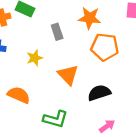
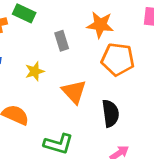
black semicircle: (99, 93) -> (110, 113), turned 100

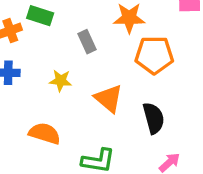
yellow star: (35, 71) -> (61, 81), turned 30

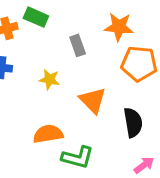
orange semicircle: (45, 133) -> (48, 134), moved, turned -32

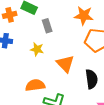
gray rectangle: (78, 45) -> (47, 26), moved

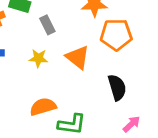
orange triangle: (65, 64) -> (78, 57), moved

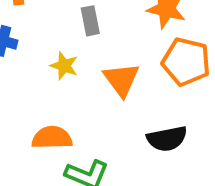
black semicircle: (117, 87) -> (167, 139), turned 80

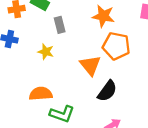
orange triangle: (121, 80) -> (90, 65), moved
black semicircle: (167, 139) -> (107, 91), turned -40

